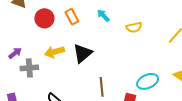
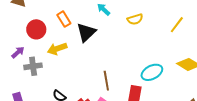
orange rectangle: (72, 17) -> (64, 19), moved
red circle: (44, 18) -> (36, 29), moved
black triangle: (83, 53) -> (86, 32), moved

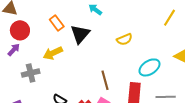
yellow semicircle: (135, 19) -> (124, 39), moved
red circle: (36, 29) -> (20, 30), moved
purple arrow: (18, 52) -> (14, 50), moved

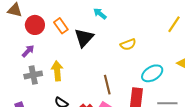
red circle: (20, 30) -> (35, 25), moved
purple arrow: (14, 50) -> (28, 51), moved
yellow arrow: (53, 53) -> (57, 71), moved, turned 108

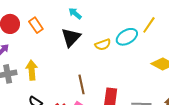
black triangle: (84, 38) -> (71, 37), moved
cyan ellipse: (152, 73) -> (127, 37), moved

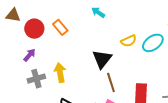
black triangle: (71, 37) -> (102, 59), moved
cyan ellipse: (127, 37) -> (153, 43), moved

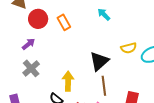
yellow arrow: (60, 73) -> (68, 81), moved
gray cross: (36, 79) -> (31, 68), turned -36

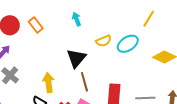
cyan arrow: (104, 14) -> (77, 19), moved, turned 32

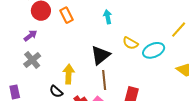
yellow semicircle: (104, 41) -> (130, 43), turned 42

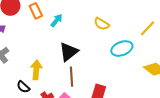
cyan arrow: (108, 17) -> (57, 20), moved, turned 48
yellow semicircle: (130, 43) -> (102, 24), moved

